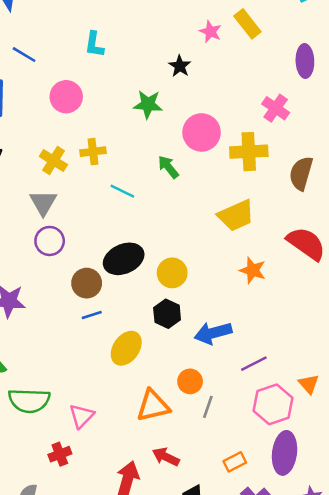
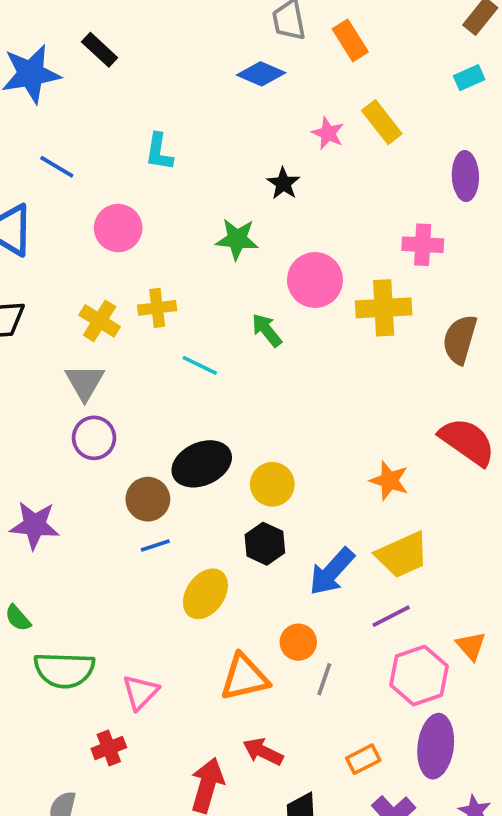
pink cross: (276, 108) -> (423, 245), turned -32
yellow trapezoid: (236, 215) -> (402, 555), moved
blue arrow: (213, 333) -> (332, 572), turned -33

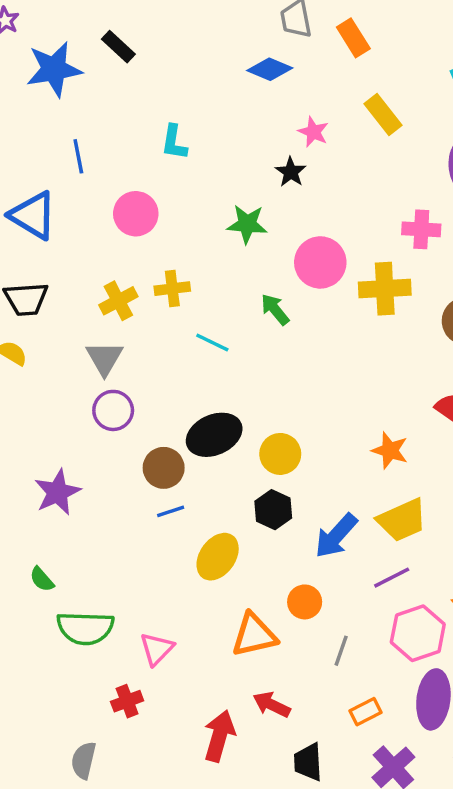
pink star: (328, 133) -> (313, 132), moved
blue line: (57, 167) -> (78, 156), turned 48
yellow cross: (100, 321) -> (118, 301), turned 30
purple star: (35, 525) -> (57, 492), turned -30
gray line: (324, 679) -> (341, 651), moved

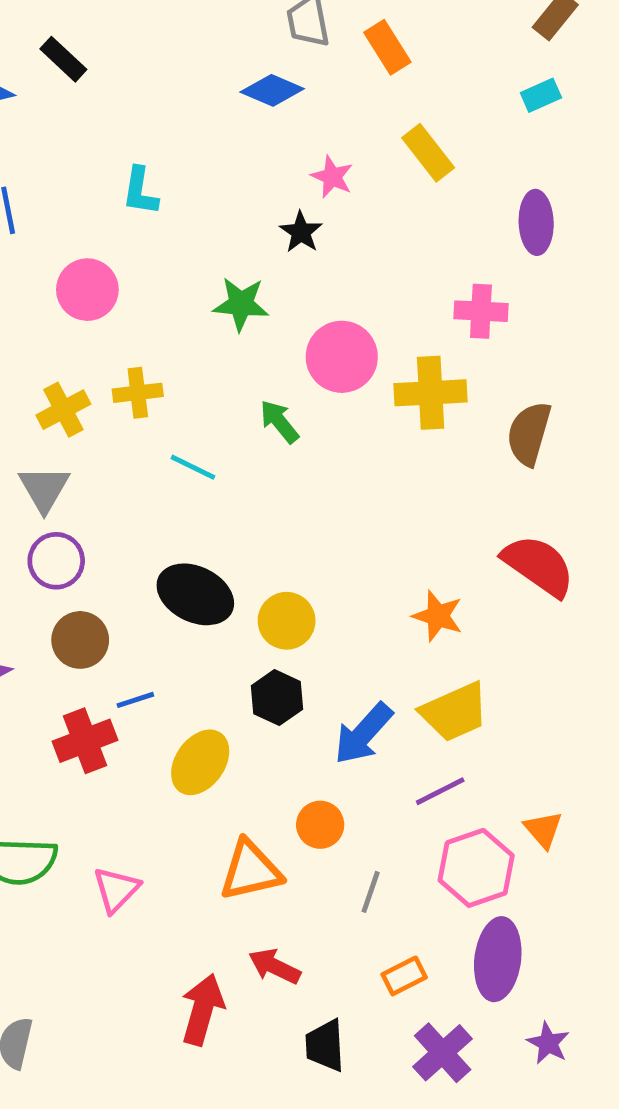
black ellipse: (214, 435) -> (195, 594), turned 50
brown circle: (164, 468) -> (80, 640), moved
red cross: (127, 701) -> (85, 741), moved, size x1.4

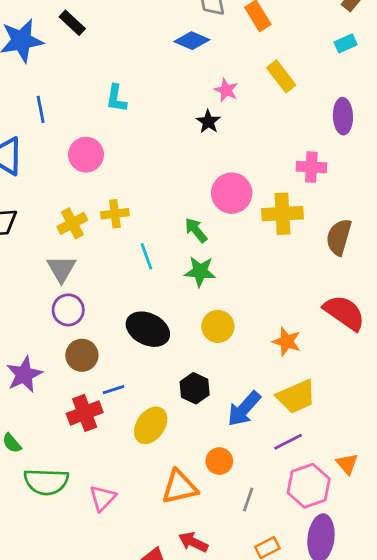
green star: (241, 304) -> (200, 271), moved
cyan line: (193, 467) -> (146, 256), turned 44
yellow circle: (287, 621) -> (218, 326), moved

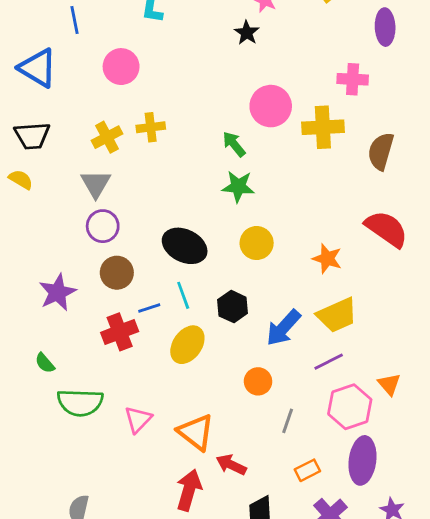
cyan line: (146, 256) -> (183, 295), moved
orange triangle: (179, 487) -> (196, 432), moved, turned 51

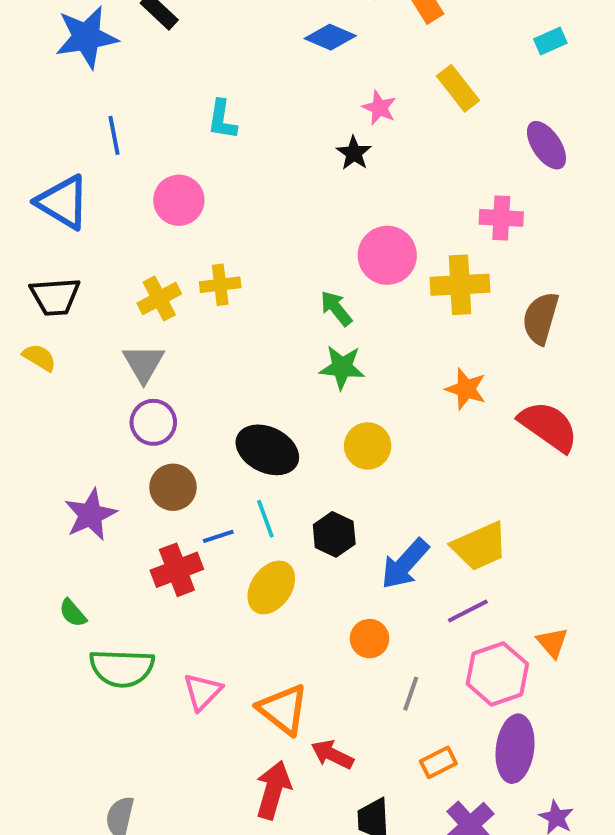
purple ellipse: (385, 27) -> (546, 145), turned -32
orange star: (327, 259) -> (466, 389), moved

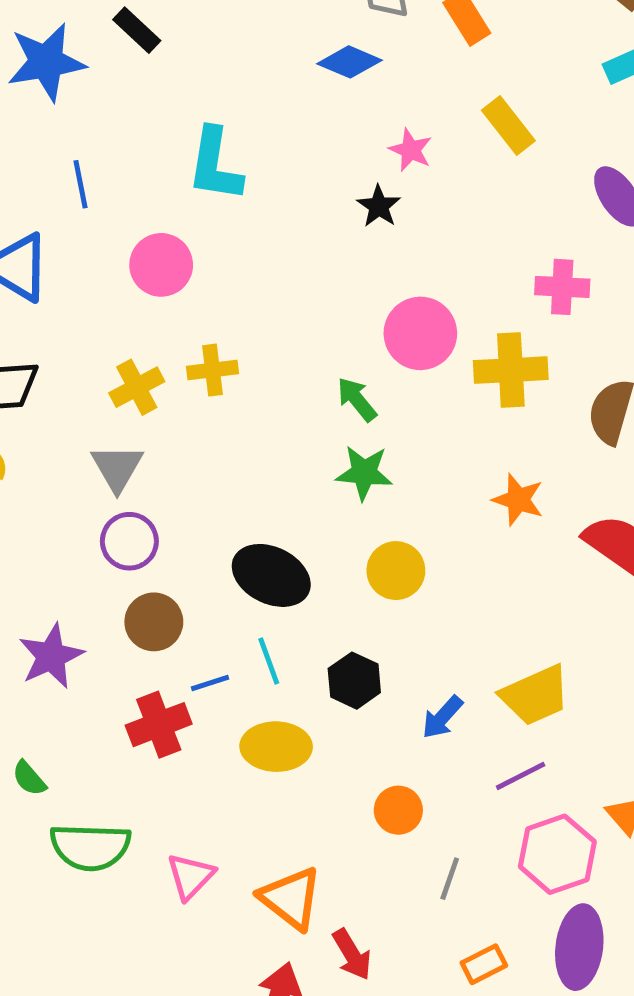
cyan L-shape: (222, 120) -> (215, 165), size x1.5
blue arrow: (405, 564) -> (442, 717), size x0.7
yellow ellipse: (271, 587) -> (276, 747), turned 56
red arrow: (332, 755) -> (352, 954), turned -147

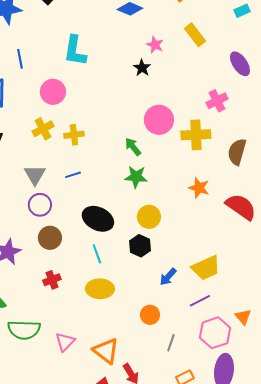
pink cross: (562, 287) -> (217, 101), turned -30
yellow cross: (137, 387) -> (43, 129), moved
black hexagon: (354, 681) -> (140, 246), moved
blue line: (210, 683) -> (73, 175), moved
red cross: (159, 725) -> (52, 280), size x0.7

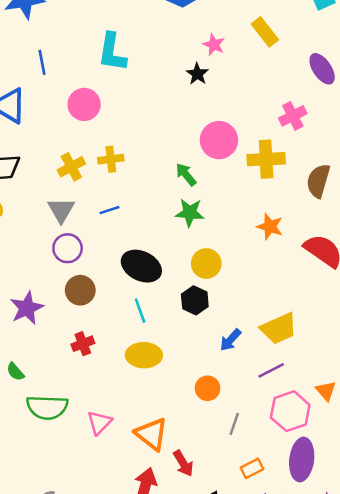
yellow cross: (43, 129) -> (71, 167), moved

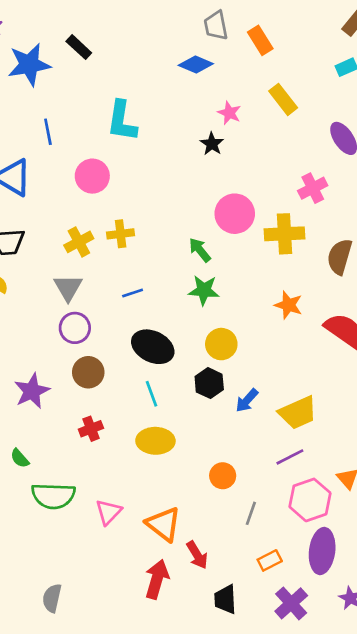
blue line: (110, 210) -> (133, 293), moved
blue arrow: (230, 340) -> (247, 400), moved

